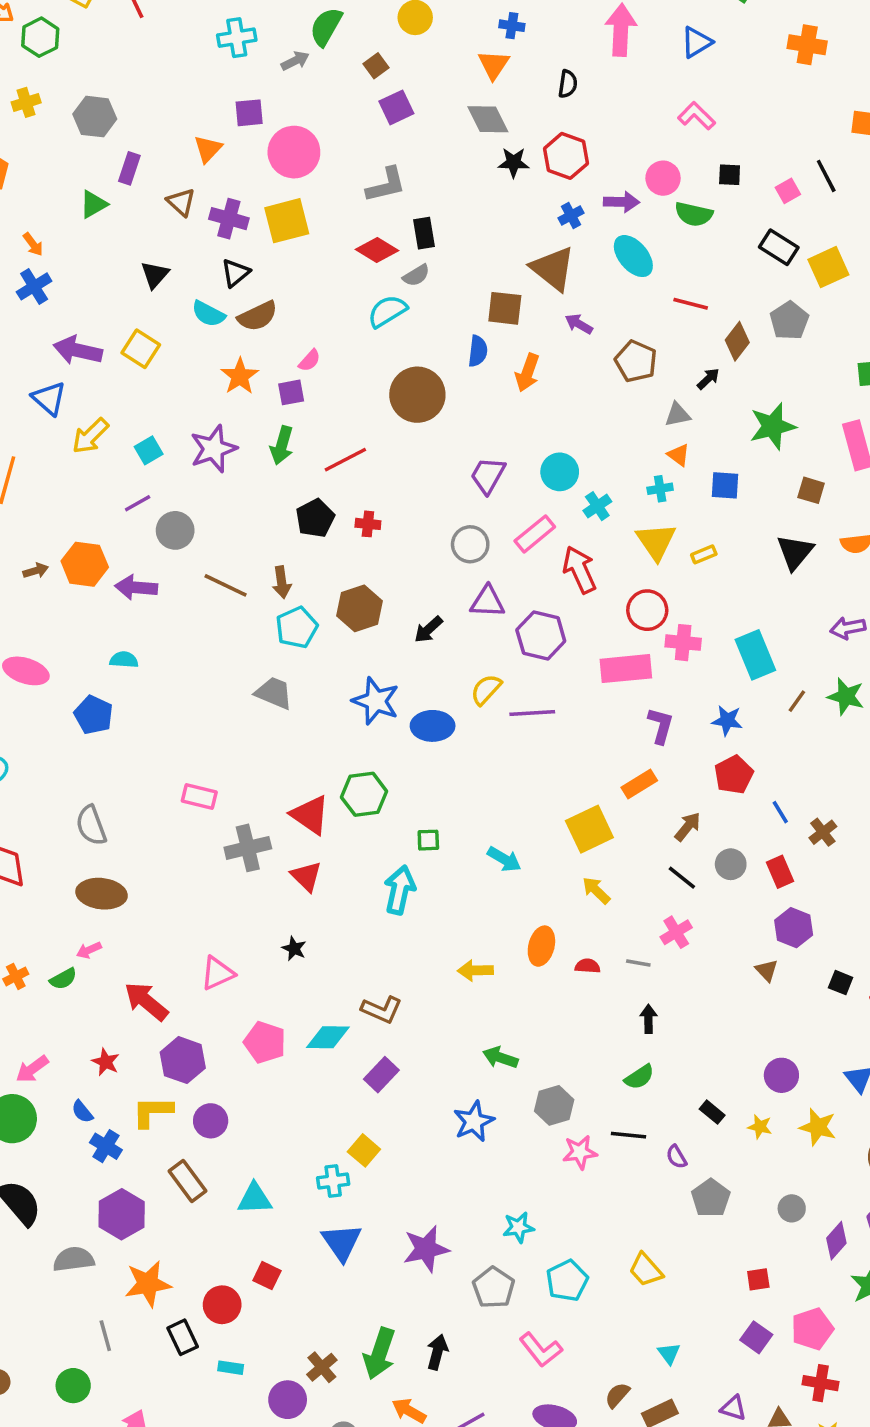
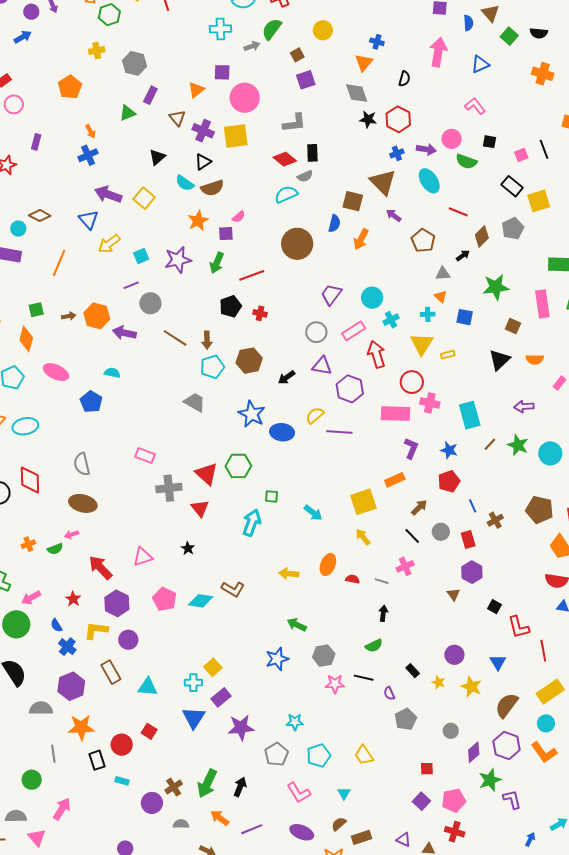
purple rectangle: (381, 1075) -> (221, 697), moved
cyan triangle: (669, 1354) -> (344, 793), moved

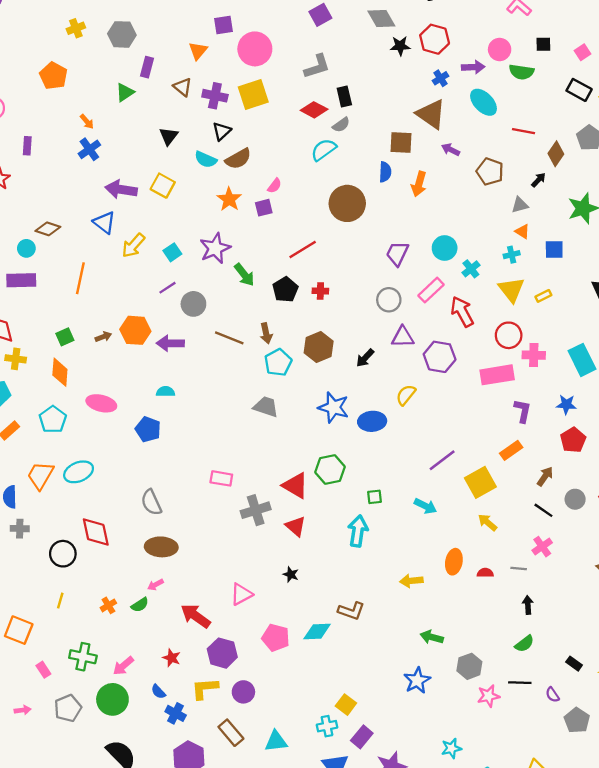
green arrow: (217, 263) -> (244, 275), moved, turned -50
purple line: (339, 432) -> (442, 460), moved, turned -30

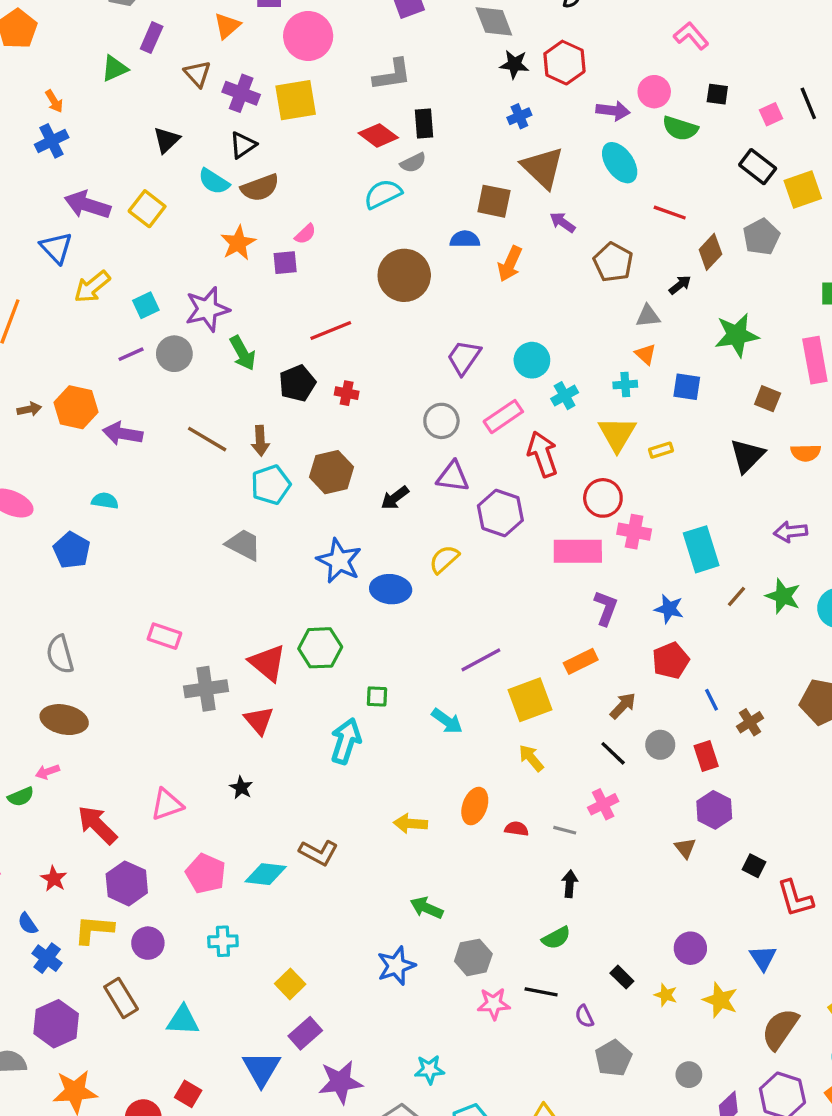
blue cross: (440, 78) -> (519, 116), moved
blue semicircle: (385, 172) -> (465, 239), turned -102
gray circle: (193, 304) -> (174, 354), moved
cyan cross: (327, 726) -> (223, 941), moved

